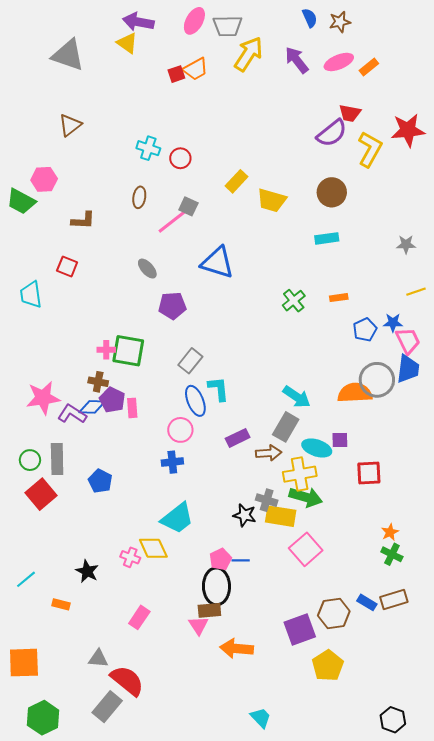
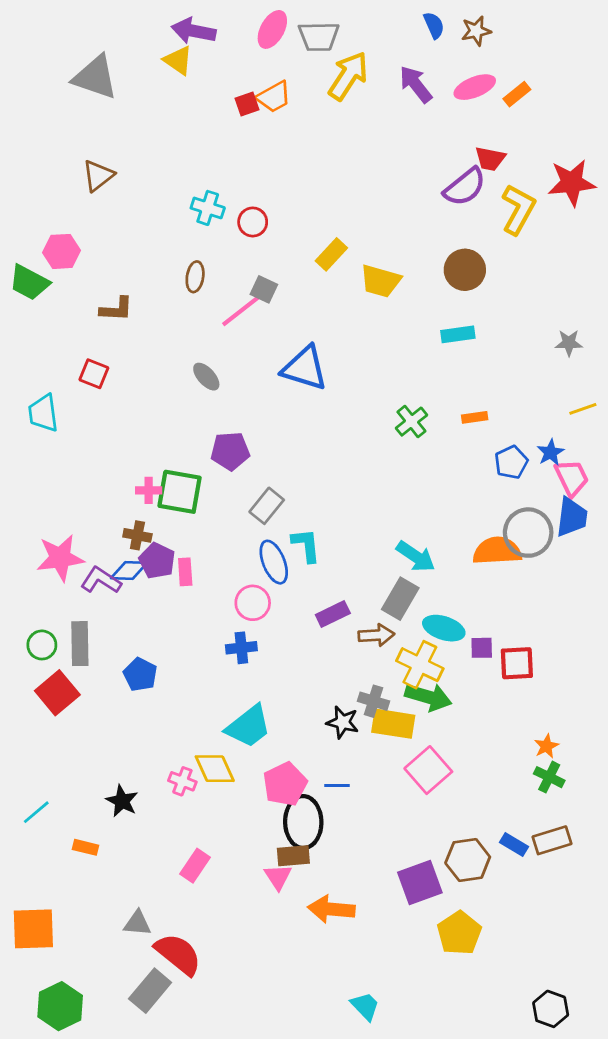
purple pentagon: (172, 306) -> (230, 451), moved
blue star: (393, 323) -> (551, 452), turned -30
purple square: (340, 440) -> (482, 648), moved
yellow cross: (300, 474) -> (420, 665), turned 36
pink pentagon: (220, 559) -> (285, 784), moved, size x1.4

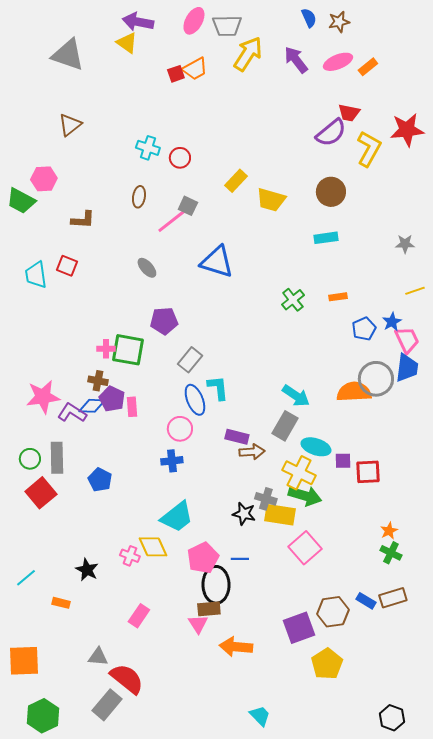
cyan trapezoid: (43, 413) -> (36, 275), moved
purple rectangle: (333, 614) -> (237, 437), turned 40
brown arrow: (376, 635) -> (252, 452), moved

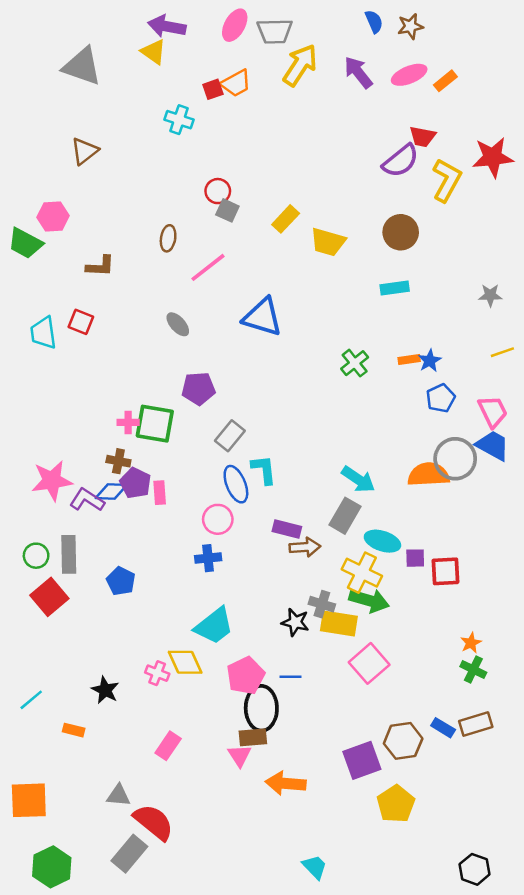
cyan cross: (148, 148) -> (179, 120), moved
gray square: (188, 206) -> (227, 210), moved
blue star: (392, 322) -> (430, 361), moved
blue trapezoid: (407, 368) -> (493, 445), turned -68

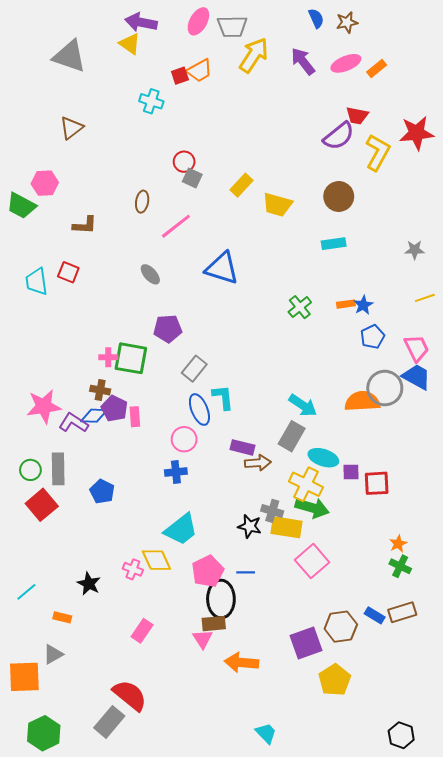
gray triangle: (118, 795) -> (53, 654), moved, turned -35

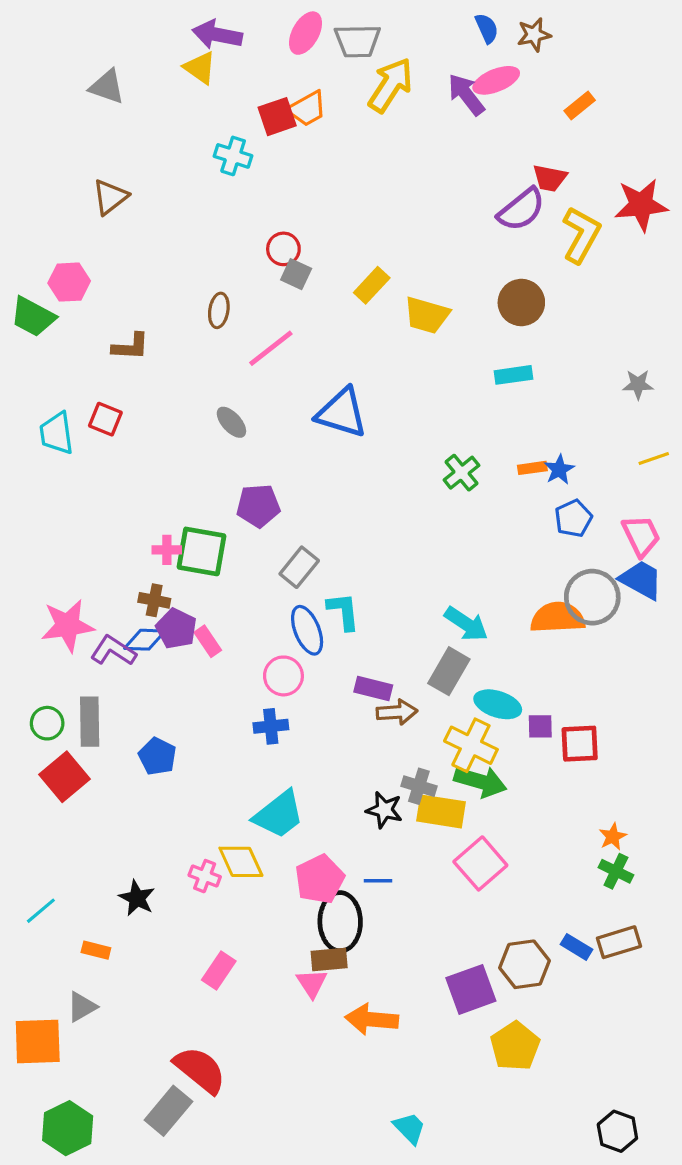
gray triangle: (69, 56) -> (107, 87), size x0.7
pink ellipse: (346, 63) -> (496, 80), moved
red square: (180, 76) -> (277, 117), size x1.4
pink rectangle: (135, 417) -> (208, 641), turned -30

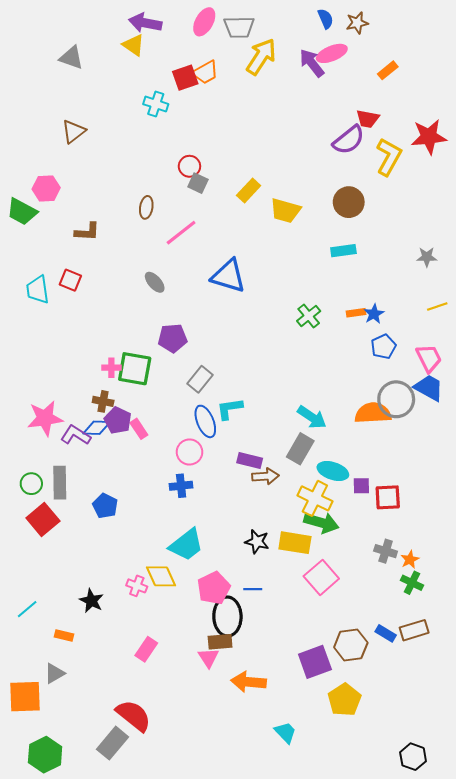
cyan L-shape: (343, 611) -> (230, 409), turned -92
gray cross: (419, 786) -> (386, 551), moved
cyan trapezoid: (409, 1128) -> (285, 732), moved

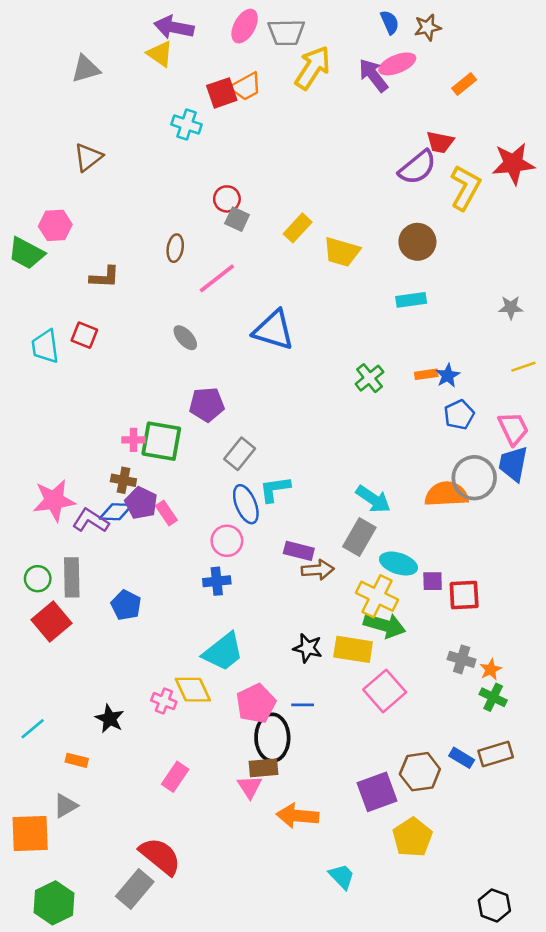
gray triangle: (71, 58) -> (86, 69), turned -35
blue trapezoid: (429, 388) -> (513, 464), turned -108

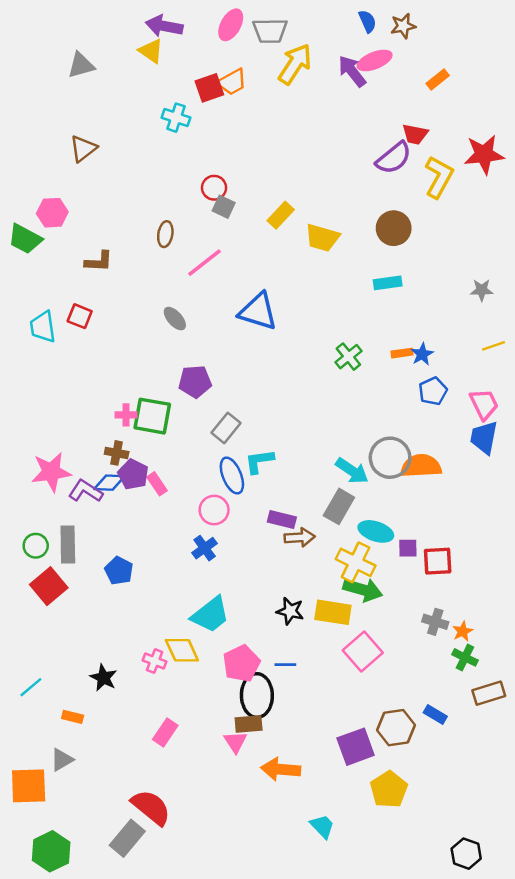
gray circle: (474, 478) -> (390, 458), moved
blue cross: (217, 581) -> (205, 548), turned -30
brown rectangle: (496, 754) -> (489, 693), moved

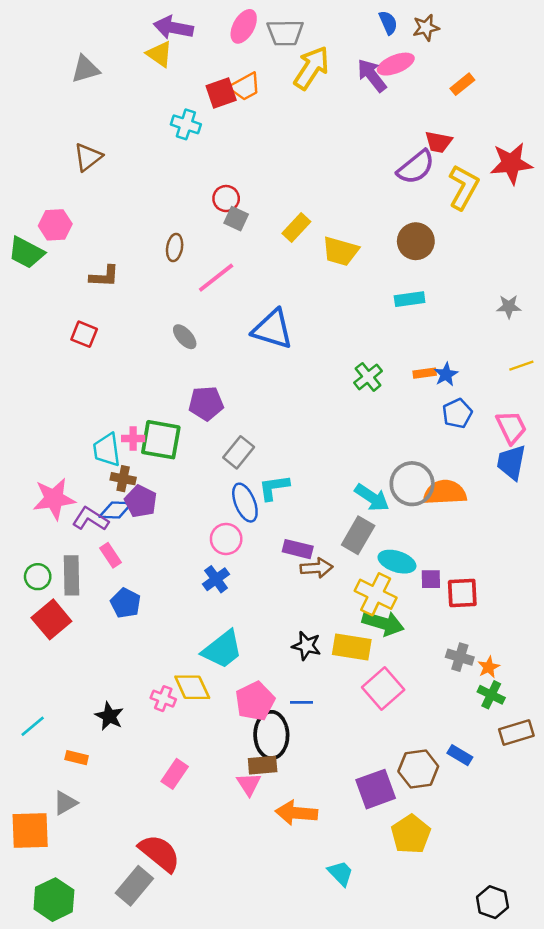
cyan trapezoid: (43, 327) -> (107, 450), moved
pink rectangle: (157, 484) -> (111, 555), moved

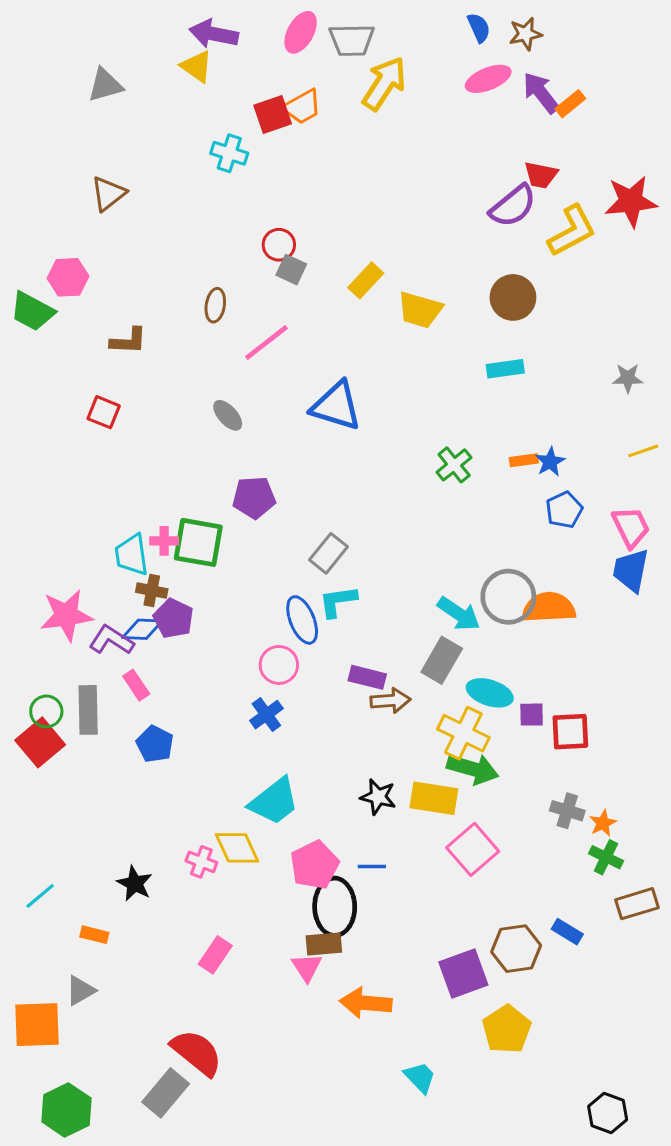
purple arrow: (372, 75) -> (541, 93), moved
yellow L-shape: (464, 187) -> (572, 231), turned 33
gray rectangle: (239, 452) -> (328, 553), moved
red square: (51, 619) -> (40, 742), moved

